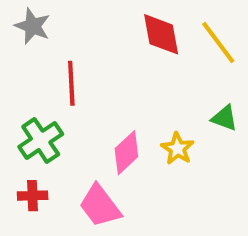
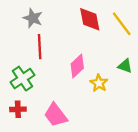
gray star: (33, 26) -> (33, 18), moved
pink diamond: (126, 153) -> (77, 66), moved

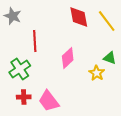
gray star: (33, 18) -> (13, 16), moved
yellow star: (99, 83) -> (97, 73), moved
red cross: (18, 109) -> (24, 97), moved

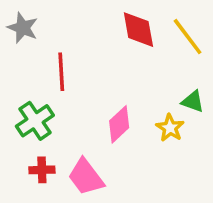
pink diamond: (68, 58) -> (119, 124), moved

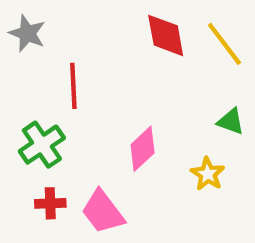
yellow star: (170, 128) -> (208, 174), moved

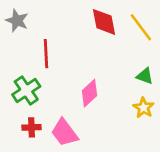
yellow star: (208, 174) -> (144, 108), moved

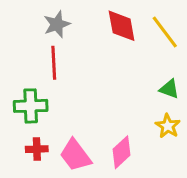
gray star: (17, 21) -> (57, 24), moved, turned 30
green cross: (26, 90) -> (31, 106), turned 32
pink diamond: (89, 93) -> (122, 152), moved

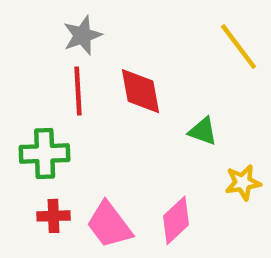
red diamond: (122, 26) -> (140, 91), moved
green triangle: (169, 89) -> (203, 131), moved
yellow star: (168, 126) -> (243, 182), turned 30

